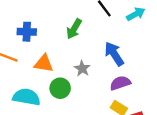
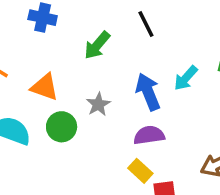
cyan arrow: (136, 14) -> (186, 78), moved, turned 150
blue cross: (27, 32) -> (43, 18), moved

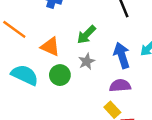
green arrow: (97, 45) -> (86, 35), moved

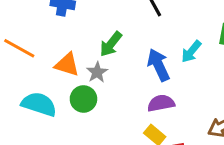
gray star: (87, 61) -> (97, 72), moved

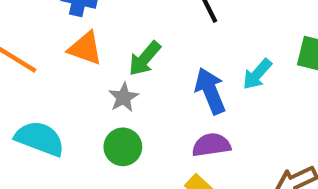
orange triangle: (67, 65) -> (85, 48), moved
green circle: (83, 99) -> (123, 147), moved

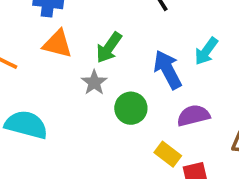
purple semicircle: (211, 145) -> (193, 116), moved
green circle: (123, 147) -> (131, 108), moved

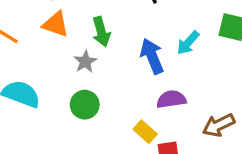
green arrow: (109, 48) -> (101, 32), turned -56
green circle: (131, 108) -> (85, 105), moved

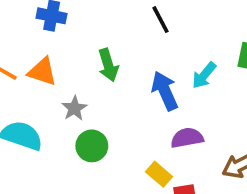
orange triangle: (56, 24) -> (42, 72), moved
gray star: (85, 62) -> (74, 108), moved

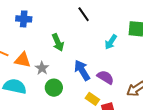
orange triangle: (42, 72) -> (23, 60), moved
blue arrow: (165, 91) -> (82, 70), moved
purple semicircle: (187, 138) -> (105, 77), turned 48

